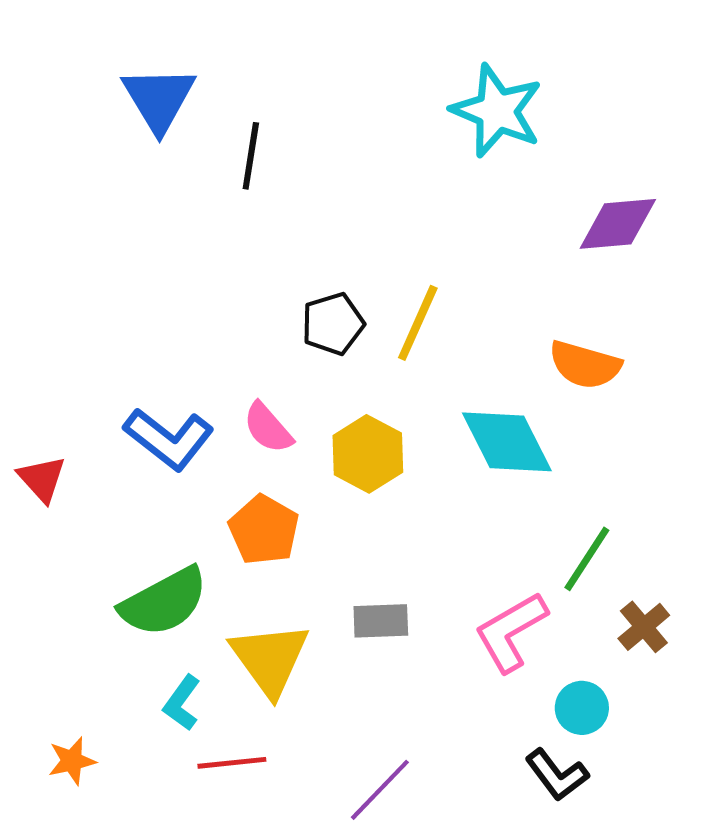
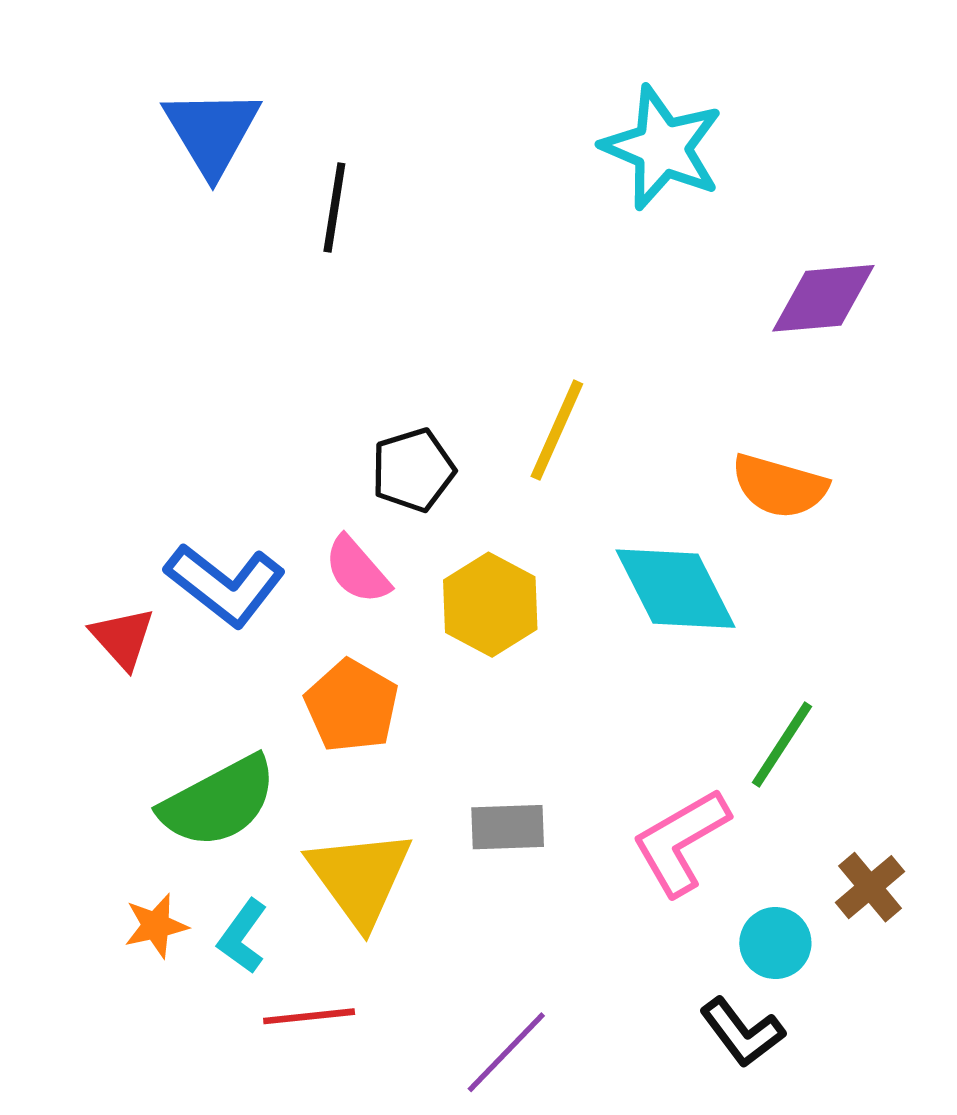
black pentagon: (333, 324) -> (413, 470), moved
red triangle: (42, 479) -> (123, 638), moved
brown cross: (644, 627) -> (870, 887), moved
orange star: (72, 761) -> (156, 926), moved

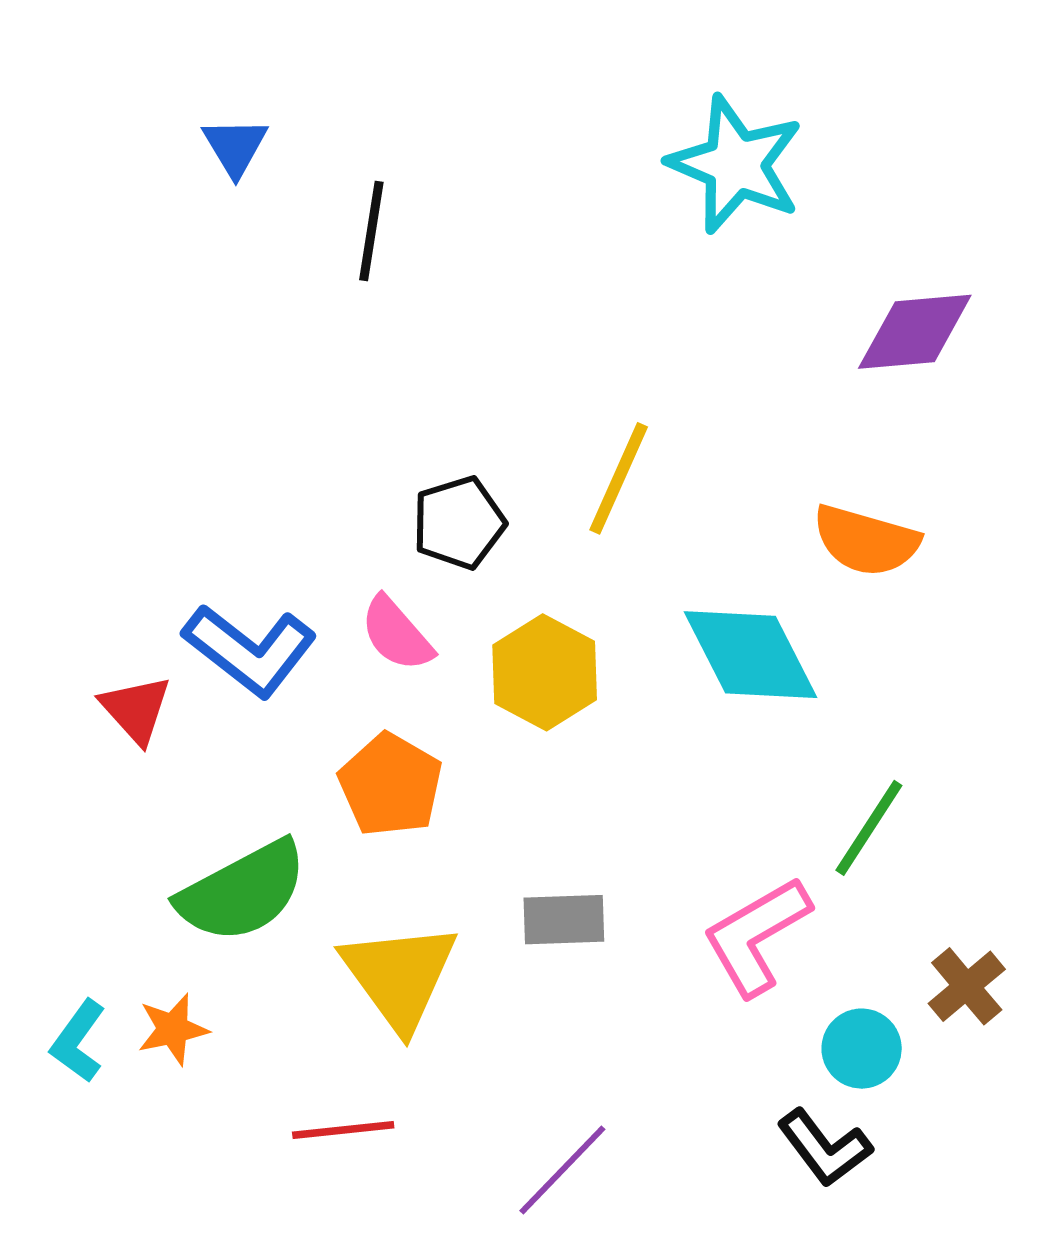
blue triangle: (212, 132) -> (235, 147), size x0.6
cyan L-shape: (242, 936) -> (78, 1041), moved

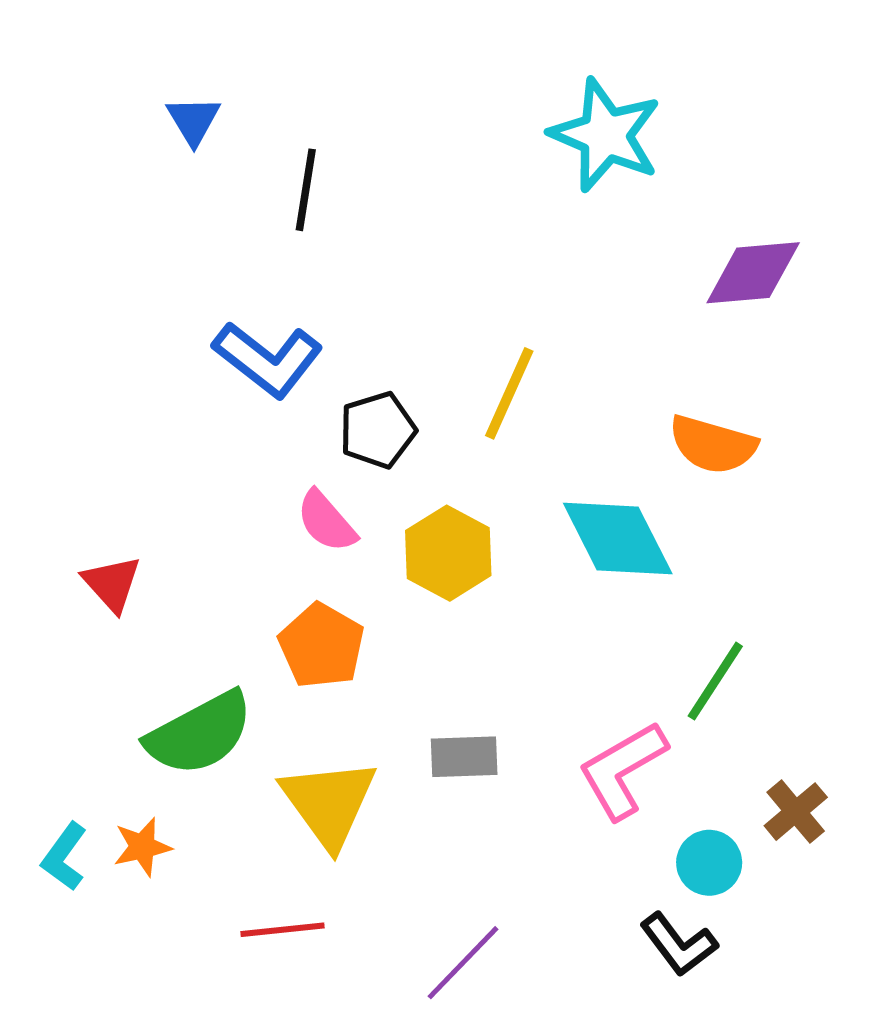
blue L-shape: (250, 650) -> (268, 359), moved

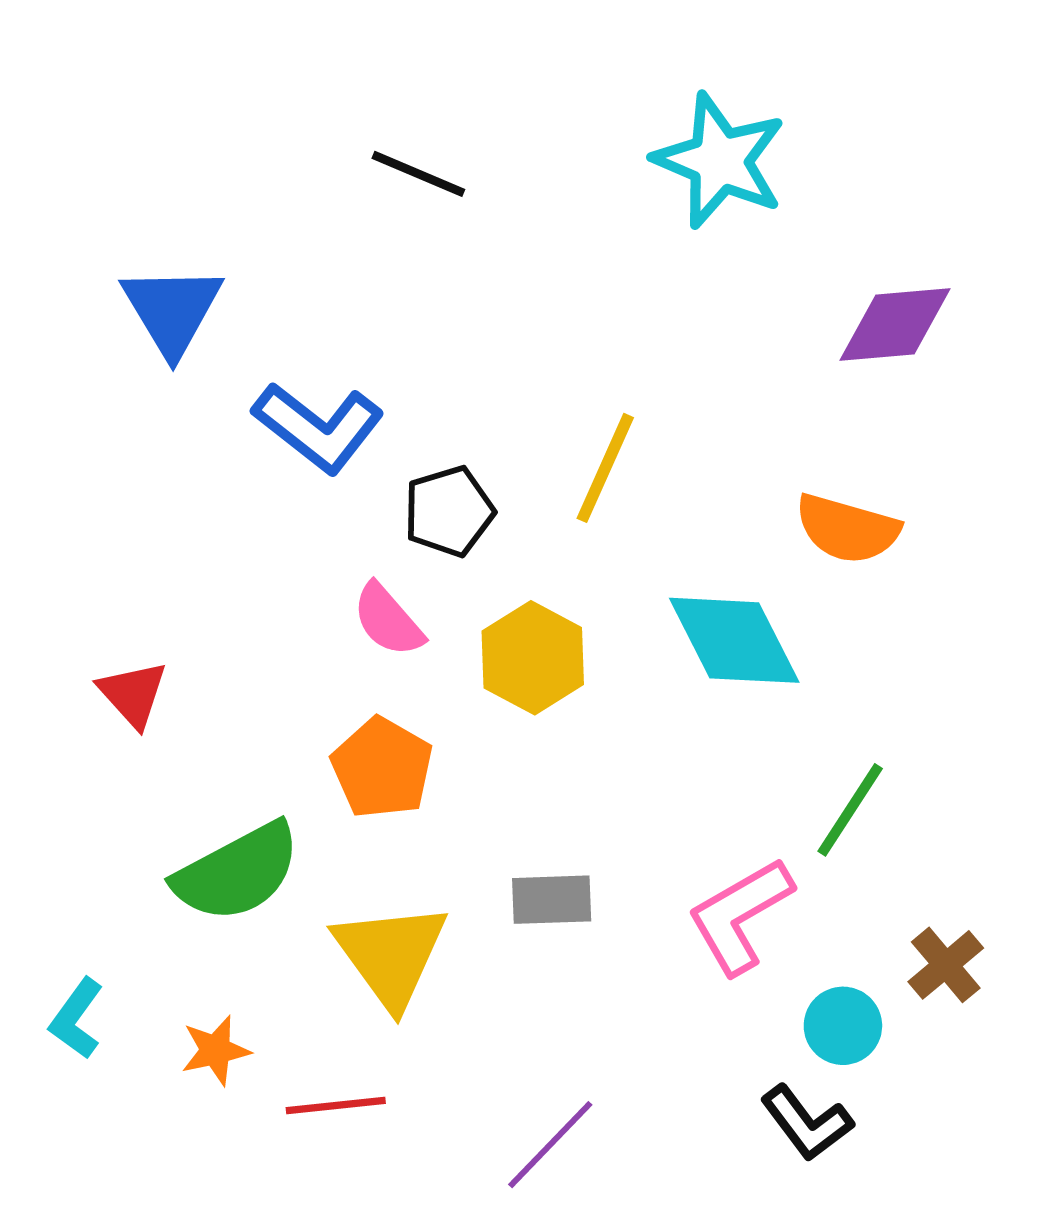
blue triangle: (194, 120) -> (172, 310), moved, size x1.6
black line: (306, 190) -> (418, 174), moved, turned -76
orange star: (142, 847) -> (215, 1050), moved

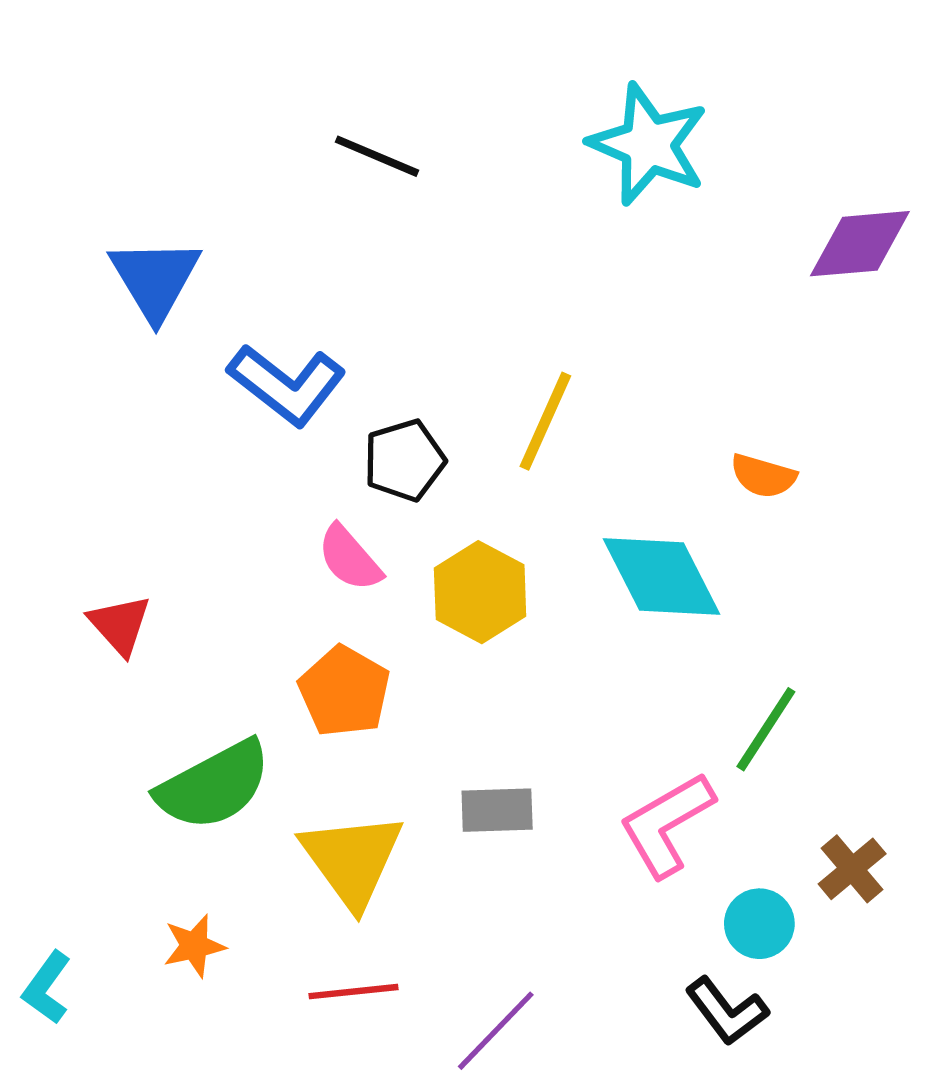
purple diamond: (895, 324) -> (860, 244), moved
orange semicircle: (847, 529) -> (763, 476), size x0.7
cyan L-shape: (76, 1019) -> (47, 988), moved
red line: (336, 1105) -> (353, 992), moved

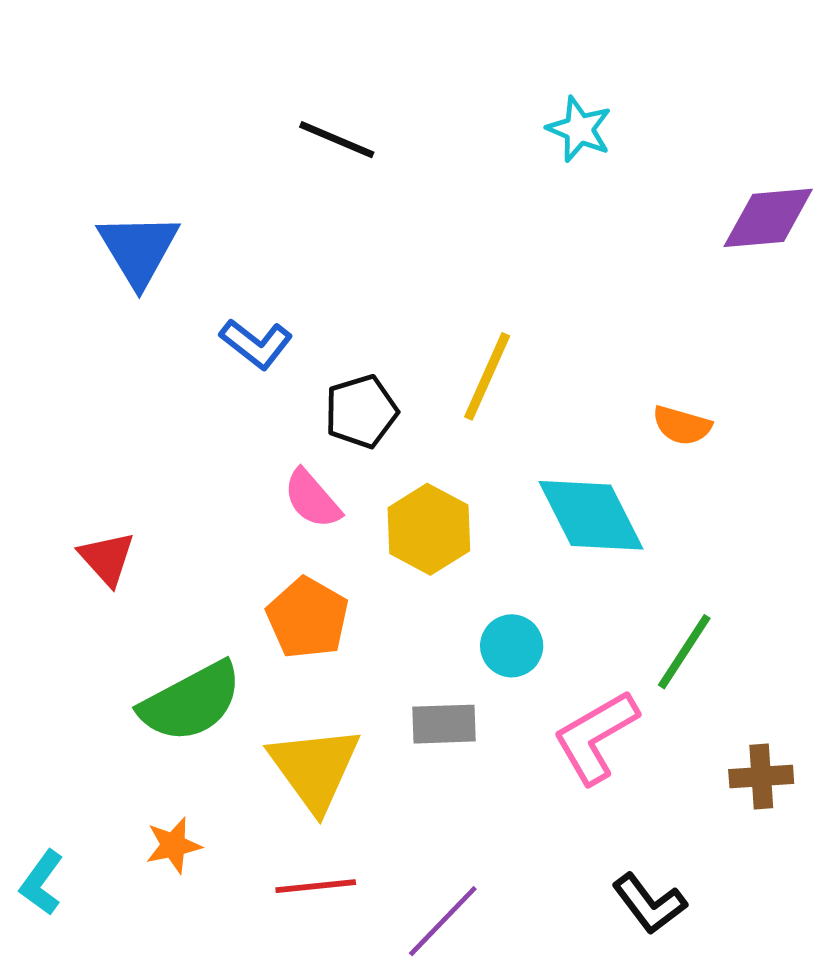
cyan star: (648, 144) -> (579, 129), size x0.6
blue L-shape: (287, 385) -> (256, 344), size x0.7
brown cross: (852, 869) -> (761, 776), turned 36
cyan circle: (759, 924) -> (512, 646), moved

